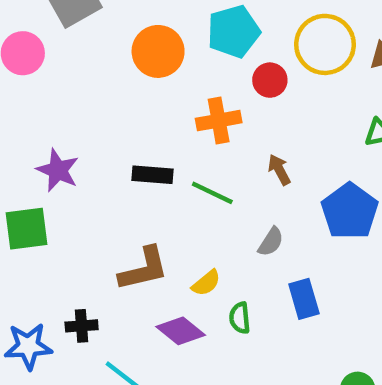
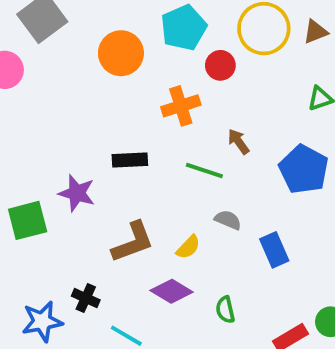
purple star: (58, 170) -> (77, 193), moved
green line: (212, 193) -> (204, 171), moved
gray semicircle: (271, 242) -> (228, 220), moved, turned -92
green semicircle: (240, 318) -> (225, 310), moved
black cross: (82, 326) -> (86, 298), turned 36

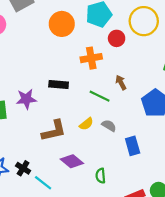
purple star: (77, 193) -> (26, 99), turned -30
yellow semicircle: (188, 247) -> (86, 124), moved
black cross: (86, 298) -> (23, 168), moved

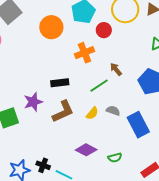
green line: (100, 96) -> (99, 86), turned -48
brown L-shape: (54, 131) -> (63, 112), moved
blue rectangle: (133, 146) -> (138, 125), size x1.4
green semicircle: (101, 176) -> (115, 158), turned -88

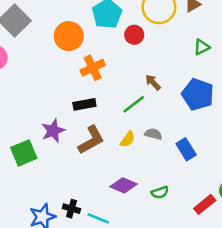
orange cross: (84, 53) -> (93, 68), moved
blue rectangle: (138, 125) -> (186, 149), size x0.7

